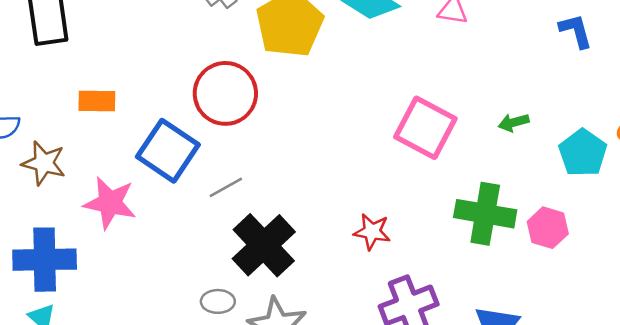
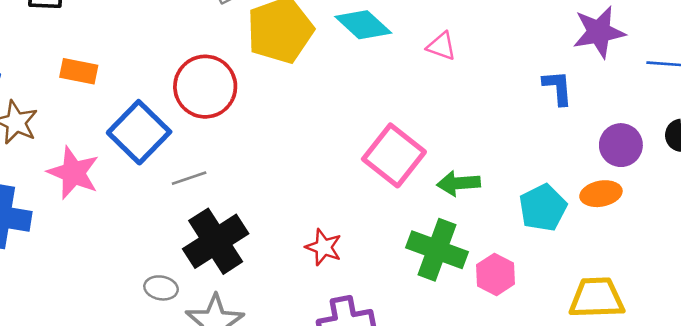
green arrow: (514, 123) -> (459, 183), moved, size x1.4

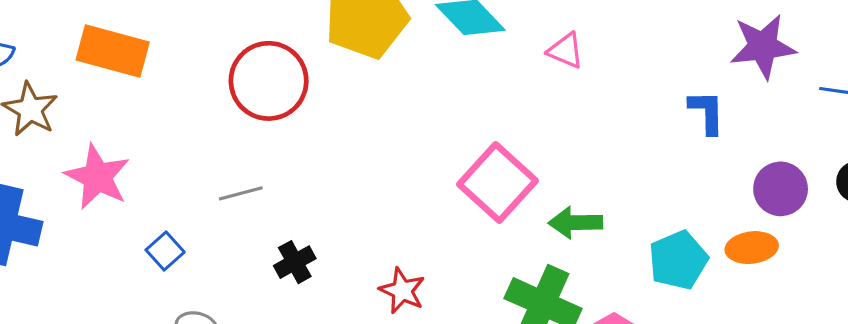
orange rectangle: (79, 71) -> (113, 51), size x1.5
blue square: (139, 132) -> (165, 251), moved, size x0.5
black cross: (216, 241) -> (295, 262), moved, size x0.5

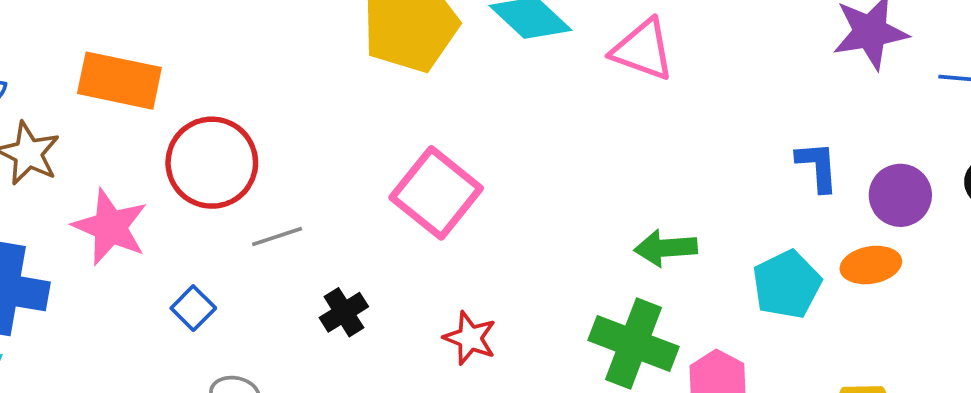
pink triangle: (566, 51) -> (643, 50), size x1.5
red circle: (269, 81) -> (212, 163), moved
blue L-shape: (707, 112) -> (817, 166), moved
pink square: (497, 182) -> (436, 193), moved

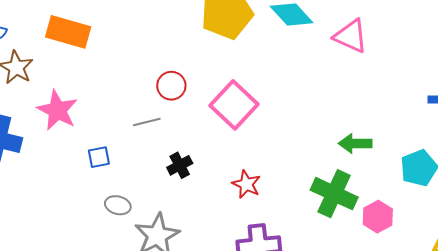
red circle: (212, 163) -> (171, 86), moved, size x0.6
blue square: (193, 308) -> (99, 157), turned 30

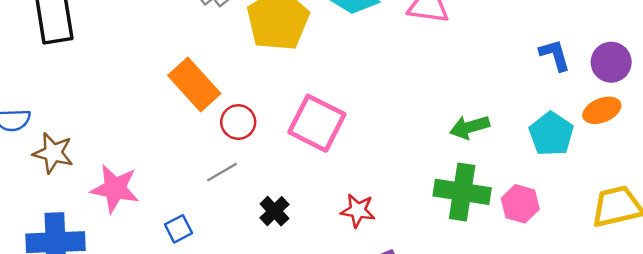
orange rectangle: (68, 32) -> (194, 85), moved, turned 48

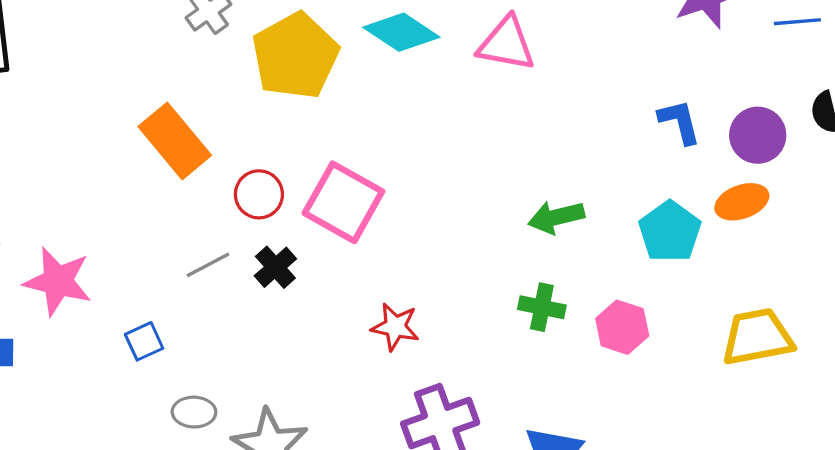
red circle: (238, 122) -> (259, 194), moved
green cross: (462, 192) -> (542, 307), size x0.6
black cross: (274, 211) -> (275, 267), moved

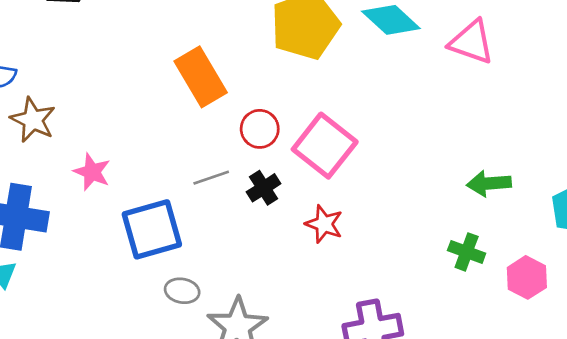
pink star: (58, 281) -> (92, 172), size x0.7
red star: (395, 327) -> (324, 224), moved
blue square: (144, 341) -> (152, 229), size x2.0

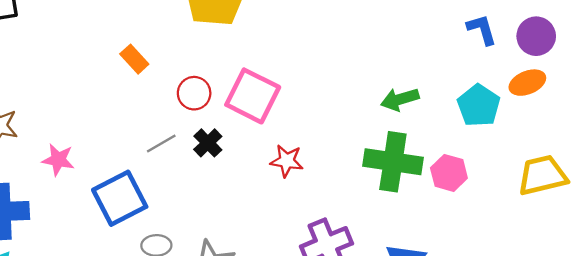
orange rectangle: (201, 77) -> (134, 59), size x0.6
red star: (324, 224) -> (287, 161), moved
green cross: (467, 252) -> (393, 162), size x1.8

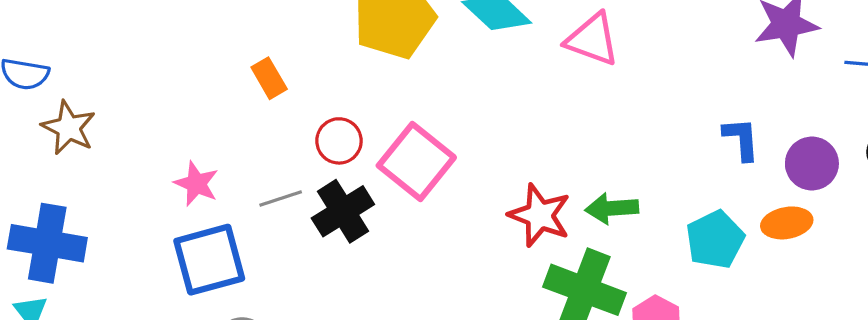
black cross: (208, 143) -> (343, 211), size x1.5
pink star: (58, 160) -> (196, 184), moved
red star: (287, 161) -> (540, 215), moved, size x1.4

